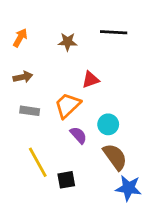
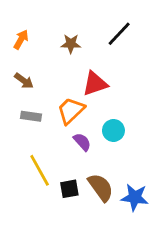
black line: (114, 32) -> (119, 34), turned -50
brown arrow: (23, 77) -> (24, 81), turned 48
red triangle: (91, 80) -> (95, 84), size x1.4
brown semicircle: (115, 157) -> (101, 187), moved

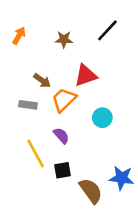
brown arrow: (24, 81) -> (42, 80), moved
purple semicircle: (82, 142) -> (61, 136), moved
brown semicircle: (101, 187) -> (91, 191), moved

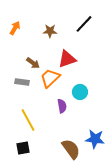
purple semicircle: (61, 136) -> (62, 106), moved, turned 32
black square: (63, 170) -> (23, 148), moved

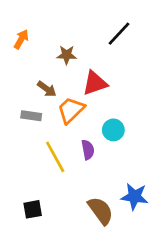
brown star: (50, 31) -> (67, 55), moved
yellow line: (28, 120) -> (55, 157), moved

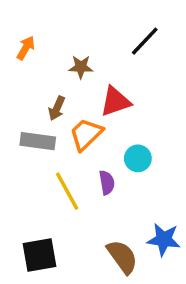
brown arrow: (47, 89) -> (57, 108), turned 78
gray rectangle: (31, 116) -> (38, 141), size x1.4
black square: (33, 209) -> (39, 255), size x1.5

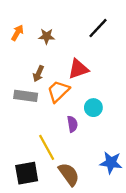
brown star: (81, 67) -> (47, 36), moved
yellow line: (67, 191) -> (47, 147), moved
brown semicircle: (122, 257) -> (69, 174), moved

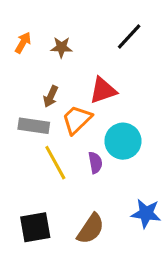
cyan circle: (93, 108) -> (123, 141), size x1.5
yellow line: (47, 147) -> (55, 163), moved
brown semicircle: (69, 174) -> (91, 229), turned 70

